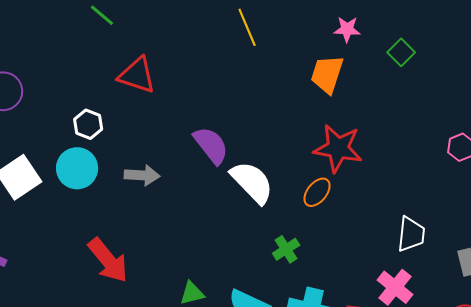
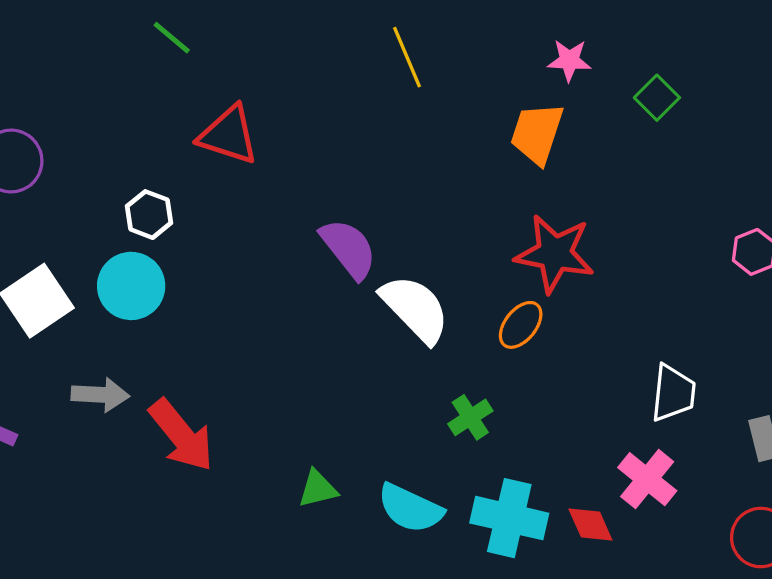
gray arrow: (142, 175) -> (100, 395), moved

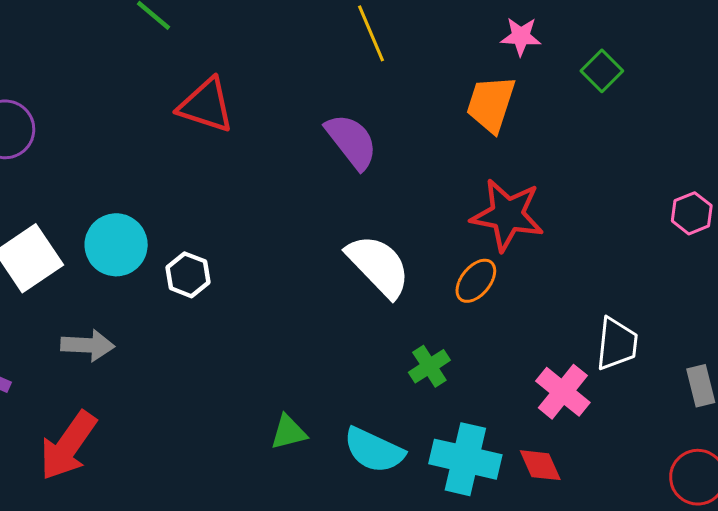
white hexagon: (149, 215) -> (188, 275), moved
purple semicircle: (349, 249) -> (351, 141), moved
red arrow: (181, 435) -> (68, 446), moved, turned 74
pink cross: (647, 479) -> (563, 392), moved

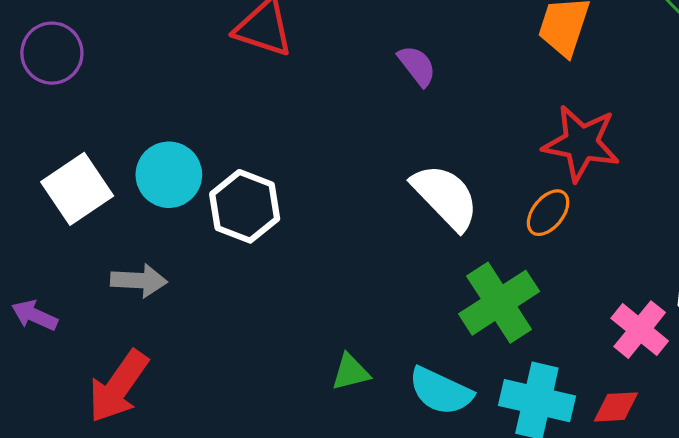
purple semicircle: (351, 141) -> (417, 66), size x0.7
white hexagon: (188, 275) -> (245, 206), size x1.5
green cross: (429, 366) -> (499, 303), size x1.8
red diamond: (540, 465) -> (616, 407), turned -69

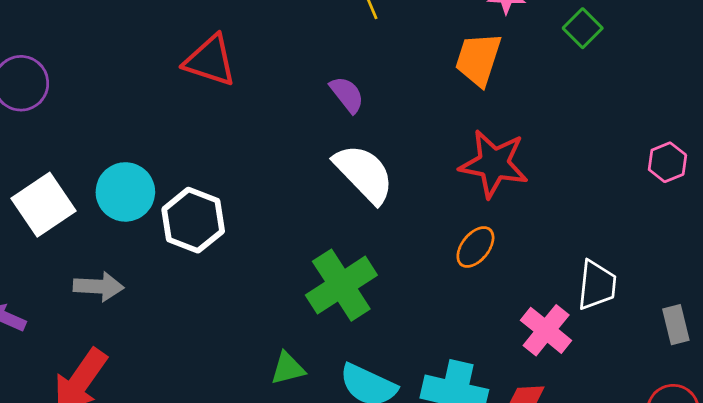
white semicircle: (445, 197) -> (364, 174), moved
orange ellipse: (548, 213) -> (475, 247), moved
green cross: (499, 303) -> (341, 285), moved

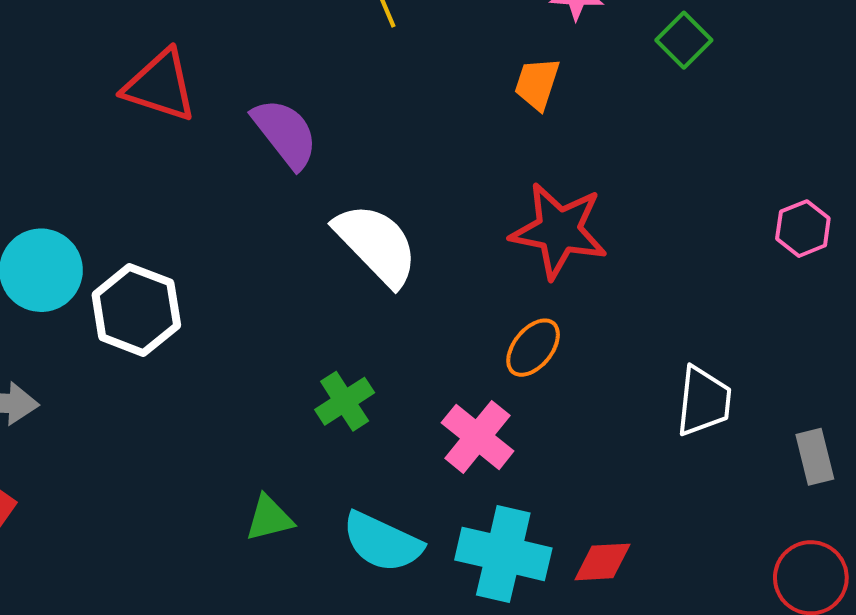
orange trapezoid: (478, 59) -> (537, 84), size x0.7
purple semicircle: (347, 95) -> (285, 133), moved, size x1.4
green cross: (341, 285) -> (345, 401), size x0.6
pink cross: (546, 330) -> (478, 437), moved

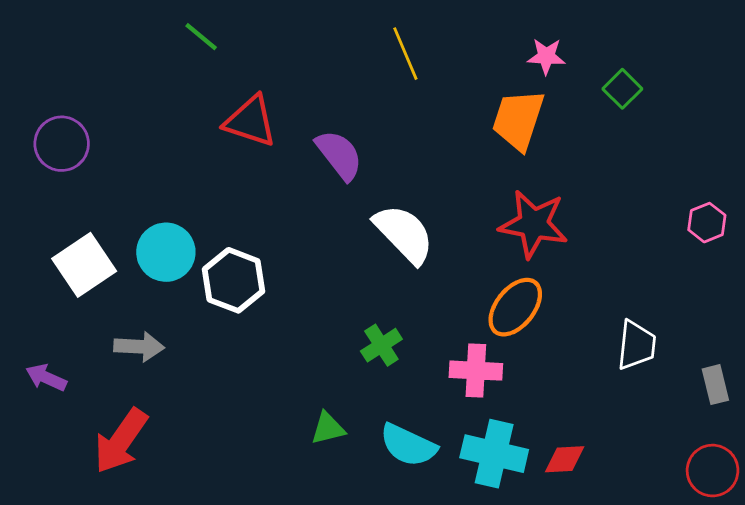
orange trapezoid: (537, 84) -> (518, 120), size x1.6
orange ellipse: (533, 348) -> (515, 307), size x1.4
pink cross: (478, 437) -> (476, 371), turned -36

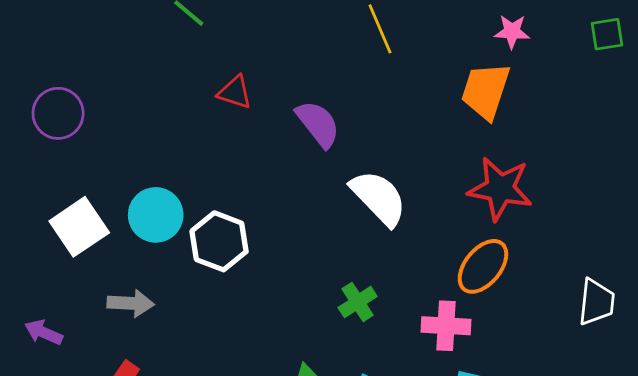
green square: (622, 89) -> (607, 34), moved, turned 36
red triangle: (250, 121) -> (235, 92), size x0.7

